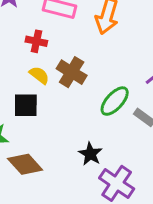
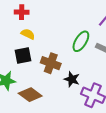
brown cross: (72, 72) -> (51, 63), moved

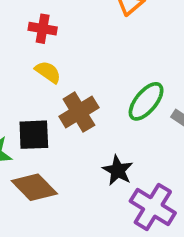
black square: (23, 56) -> (34, 135), moved
brown cross: (51, 63) -> (79, 112), moved, turned 30

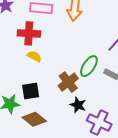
red cross: (43, 29) -> (29, 33), size x1.5
brown cross: (79, 112) -> (68, 82), moved

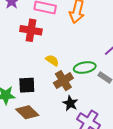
yellow semicircle: (34, 56) -> (52, 60), moved
green ellipse: (89, 66) -> (85, 67), turned 40

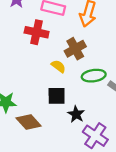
brown cross: (63, 81) -> (75, 49), moved
black square: (27, 85) -> (57, 96), moved

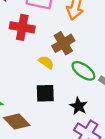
green ellipse: (94, 76) -> (83, 71), turned 45
black star: (76, 114) -> (78, 106), moved

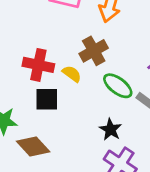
red cross: (22, 27) -> (38, 65), moved
black square: (45, 93) -> (47, 99), moved

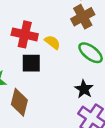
brown cross: (94, 51) -> (83, 17), moved
brown diamond: (33, 146) -> (19, 102), turned 56

